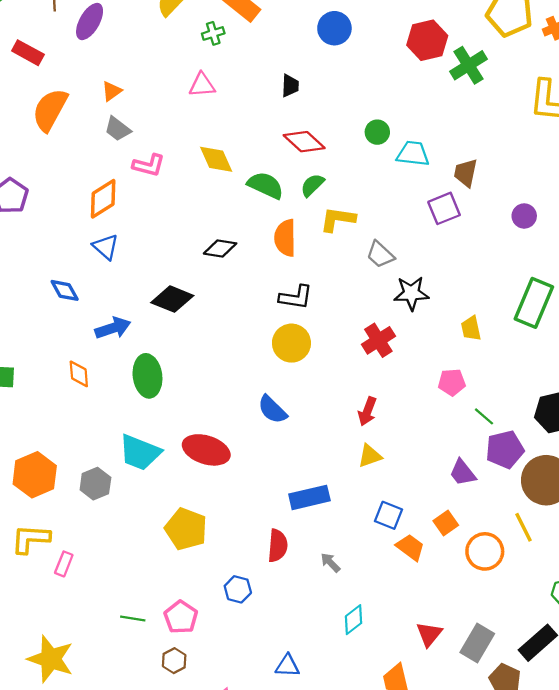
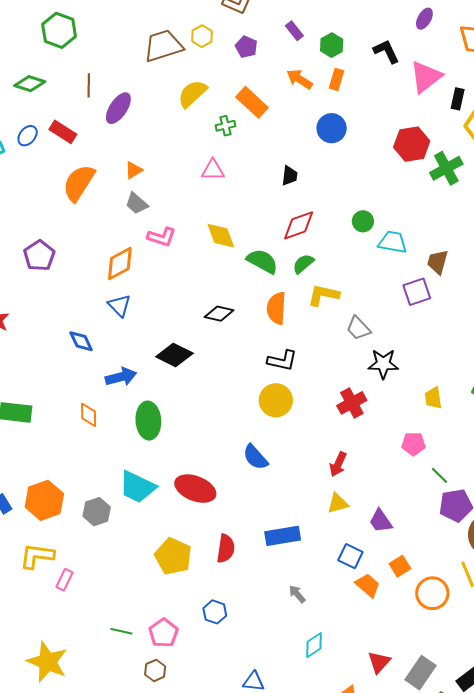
red diamond: (304, 142) -> (299, 225), turned -66
purple trapezoid: (463, 473) -> (381, 521), moved
red semicircle: (278, 546) -> (226, 549), moved

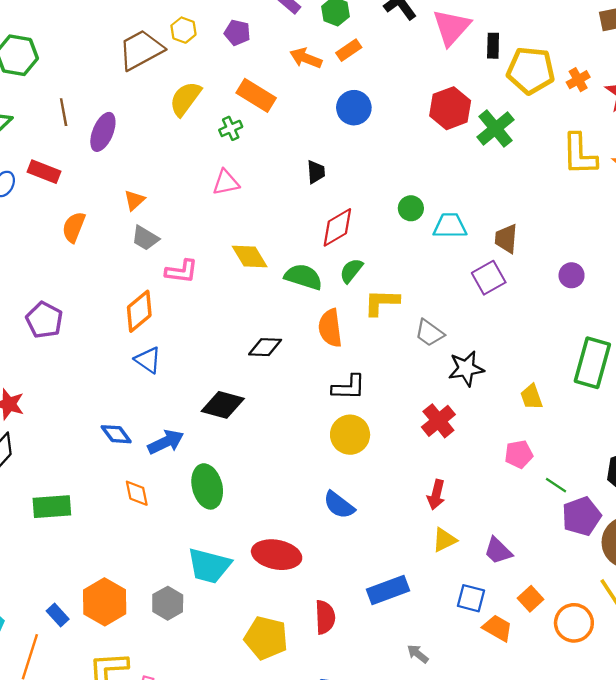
orange rectangle: (337, 79) -> (349, 50), turned 50
orange semicircle: (79, 183) -> (74, 227), size x0.7
blue diamond: (81, 341) -> (116, 434), moved

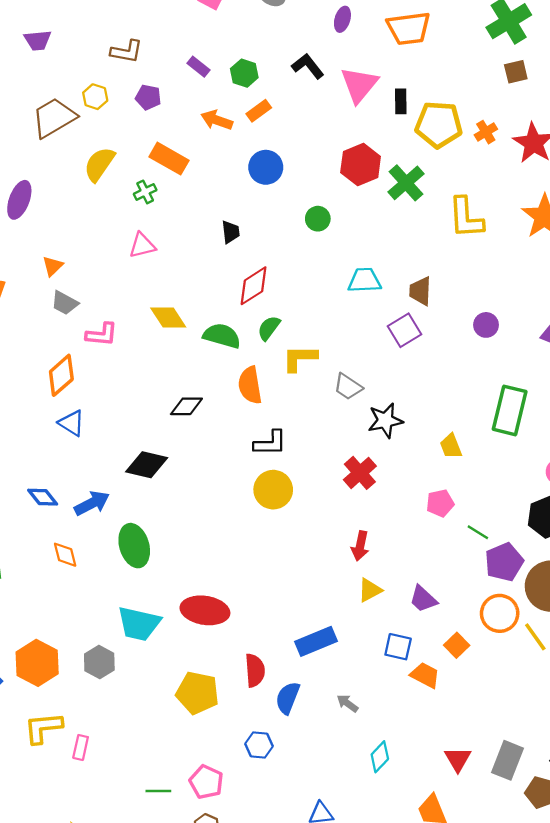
yellow L-shape: (580, 154) -> (466, 218), moved
green circle: (411, 208) -> (318, 219), moved
blue semicircle: (339, 505) -> (288, 698), moved, turned 76
orange circle: (574, 623) -> (500, 613), moved

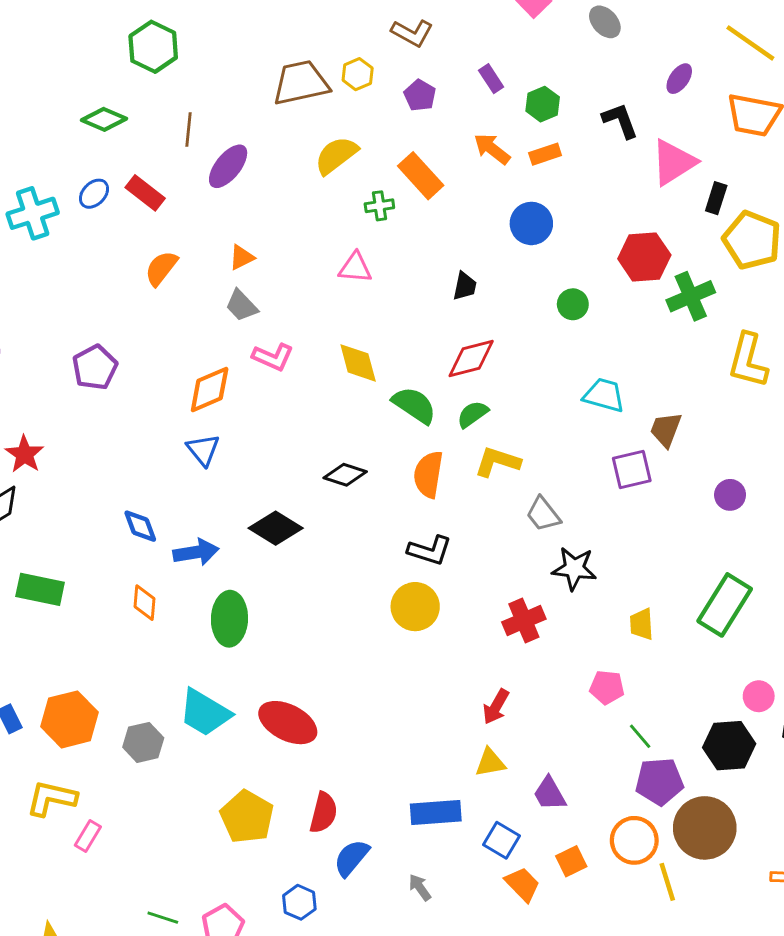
blue rectangle: (316, 641) -> (436, 813), moved

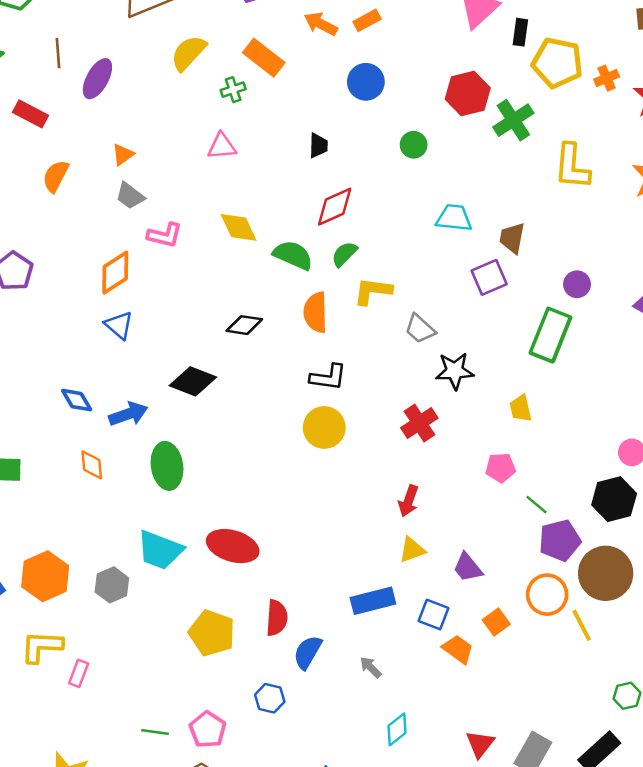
green rectangle: (725, 605) -> (550, 335), moved

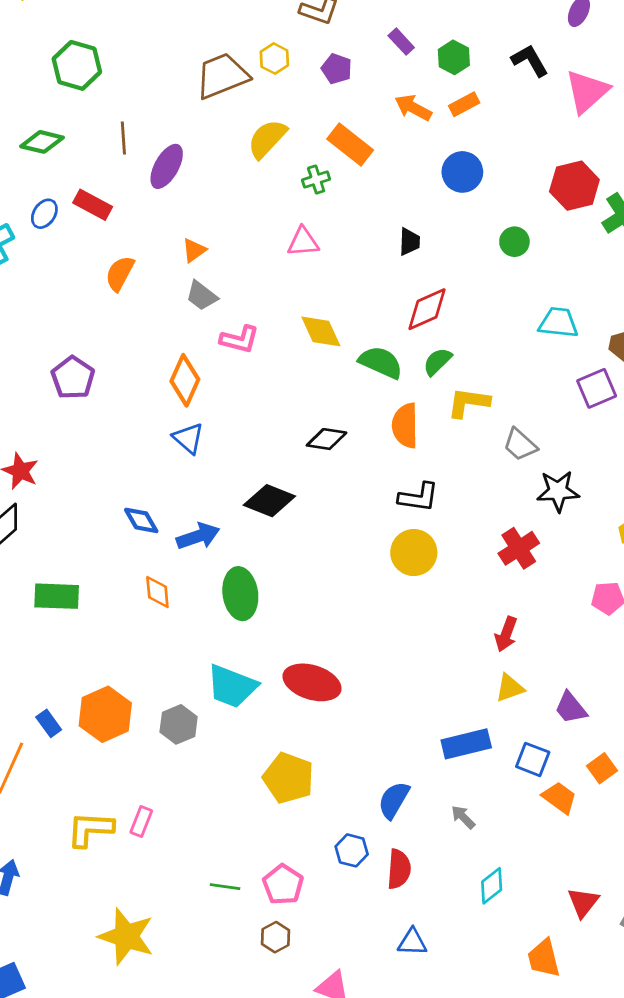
orange diamond: (115, 273) -> (185, 380), turned -33
red semicircle: (277, 618) -> (399, 869), moved
yellow L-shape: (42, 647) -> (90, 829), moved

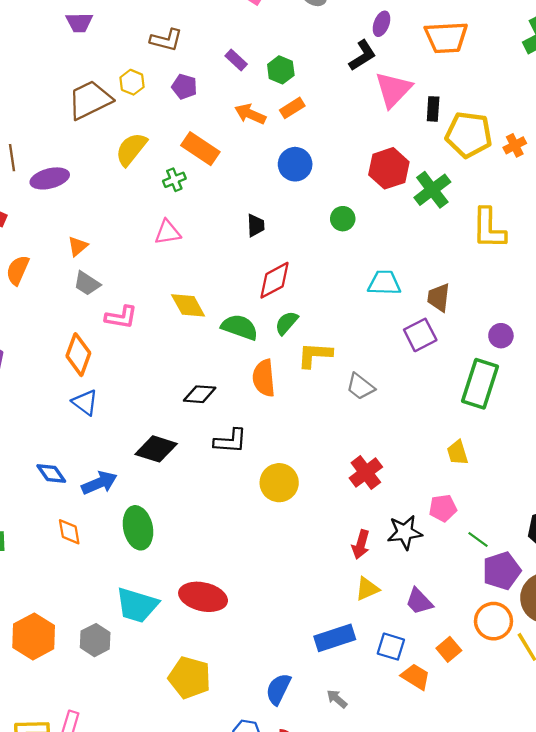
black L-shape: (530, 60) -> (362, 55), moved, turned 92
purple ellipse: (167, 166) -> (50, 178), turned 51
black star: (558, 491) -> (405, 532), moved
black L-shape: (419, 497) -> (230, 441), moved

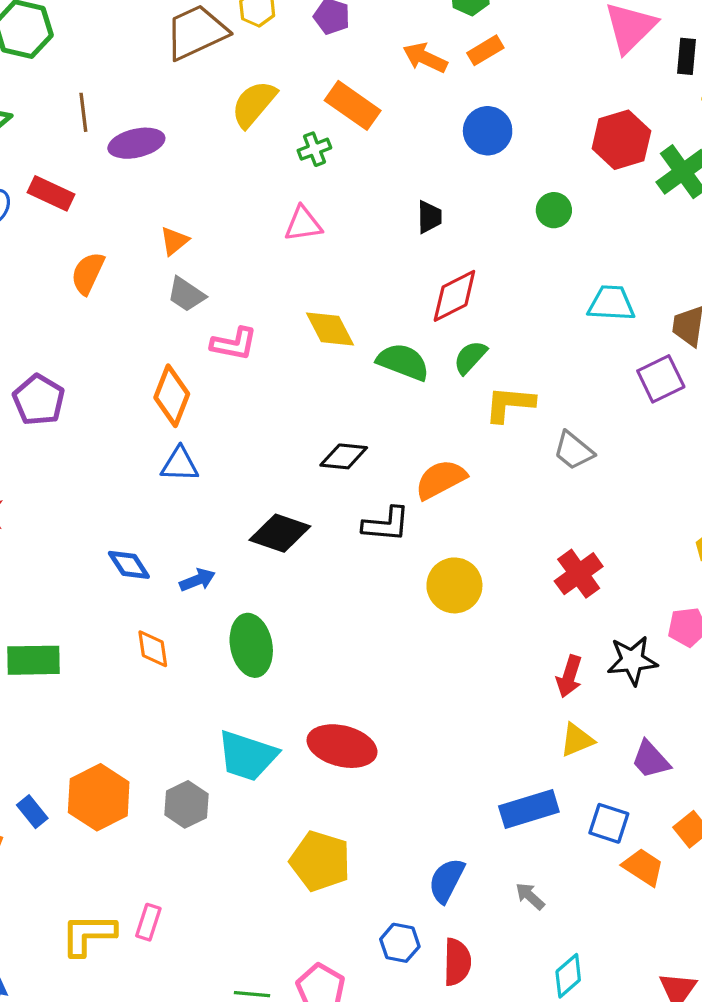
orange semicircle: (264, 378) -> (441, 479), moved, turned 66
blue triangle: (85, 402) -> (180, 464), turned -36
blue arrow: (99, 483) -> (197, 580), size x0.7

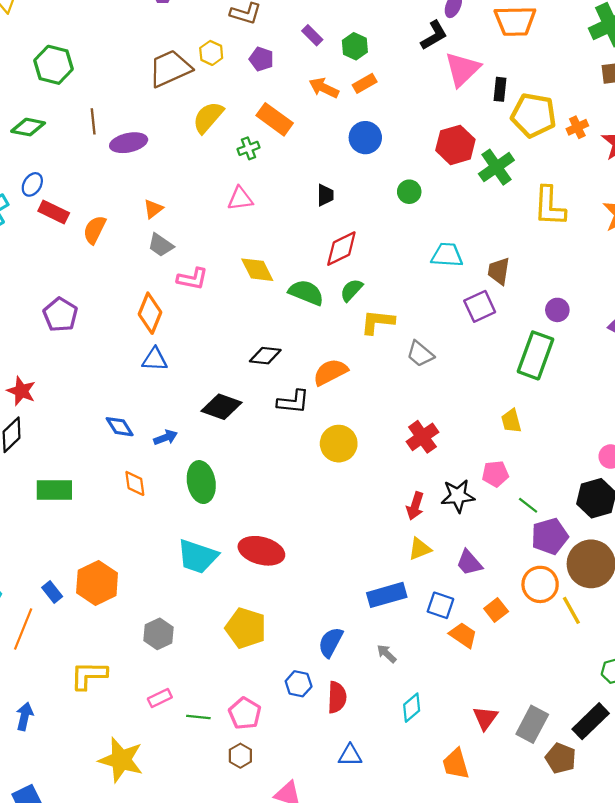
red rectangle: (51, 193) -> (54, 212), moved
gray hexagon: (186, 804) -> (159, 634), moved
pink rectangle: (148, 922) -> (160, 698), moved, turned 45

